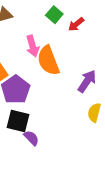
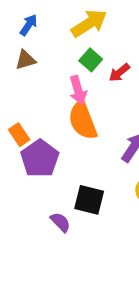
pink arrow: (33, 46) -> (78, 90), moved
black square: (18, 121) -> (89, 200), moved

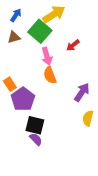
green square: (91, 60) -> (40, 31), moved, size x1.6
orange semicircle: (83, 120) -> (50, 75), size x0.7
black square: (89, 200) -> (35, 125), moved

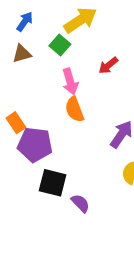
green square: (40, 31) -> (60, 45), size x0.6
purple pentagon: (23, 99) -> (35, 145), turned -30
purple semicircle: (36, 139) -> (80, 203), moved

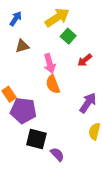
green square: (60, 45) -> (68, 36), moved
brown triangle: (22, 54) -> (22, 46), moved
red arrow: (108, 65) -> (85, 60), moved

